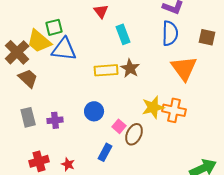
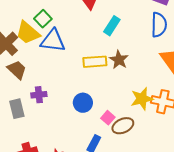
green square: (54, 27) -> (43, 19), turned -30
cyan rectangle: (123, 34) -> (112, 26), turned 54
purple cross: (55, 120) -> (39, 95), moved
brown ellipse: (134, 134) -> (123, 126), turned 40

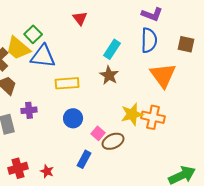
cyan rectangle: (112, 26) -> (112, 49), moved
yellow rectangle: (95, 62) -> (67, 83), moved

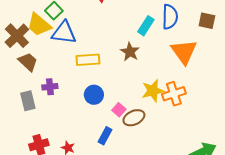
cyan rectangle: (112, 49) -> (146, 26), moved
orange cross: (153, 117) -> (174, 94), turned -30

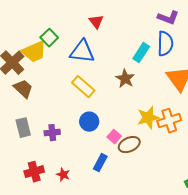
yellow trapezoid: (39, 25) -> (34, 52), turned -64
blue triangle: (64, 33) -> (82, 52), moved
yellow rectangle: (88, 60) -> (83, 87), turned 45
purple cross: (50, 87) -> (52, 133), moved

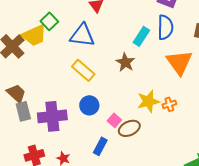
brown trapezoid: (23, 89) -> (16, 93), moved
orange cross: (169, 121) -> (169, 104), size x0.6
purple cross: (52, 133) -> (52, 116), size x1.8

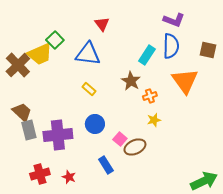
yellow rectangle: (83, 70) -> (89, 89), size x0.6
yellow star: (148, 101) -> (154, 120), size x0.6
orange cross: (169, 104) -> (150, 96), moved
blue rectangle: (100, 146) -> (106, 165), turned -60

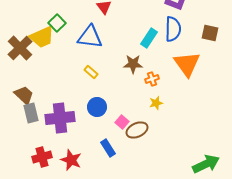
brown star: (131, 81) -> (133, 64), turned -30
red star: (69, 177) -> (71, 160), size x1.5

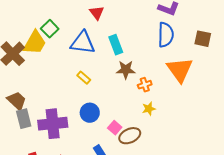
yellow trapezoid: (42, 37) -> (35, 43), turned -36
cyan rectangle: (149, 38) -> (116, 45), moved, turned -54

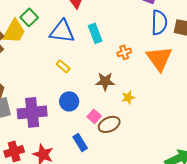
blue semicircle: (166, 35) -> (159, 22), moved
brown star: (126, 70) -> (105, 81), moved
orange cross: (145, 85) -> (124, 52), moved

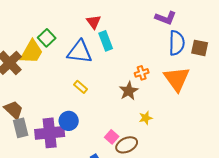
cyan rectangle: (95, 33) -> (106, 41), moved
brown star: (105, 81) -> (129, 91), moved, turned -30
blue circle: (69, 101) -> (69, 121), moved

